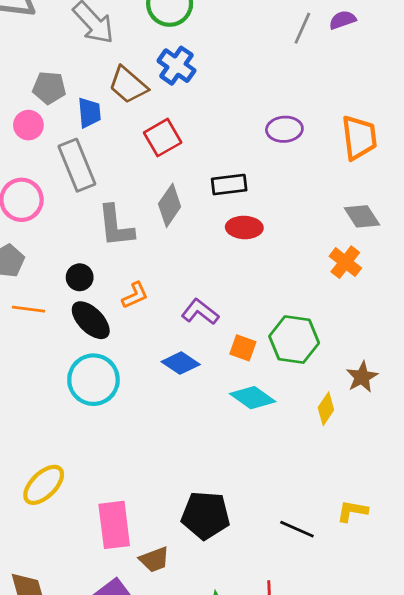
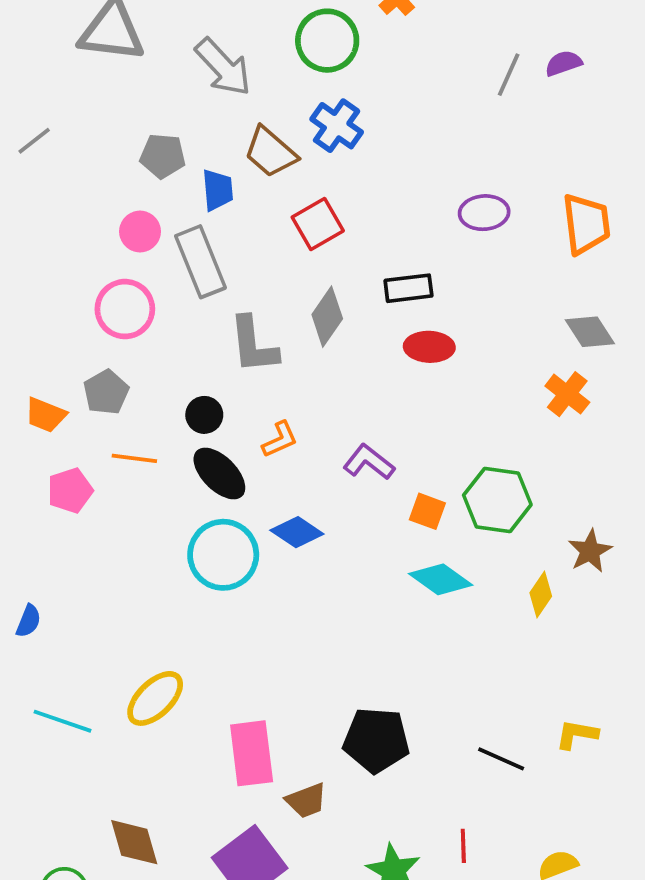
pink circle: (28, 125) -> (140, 232), moved
blue diamond: (181, 363) -> (297, 532), moved

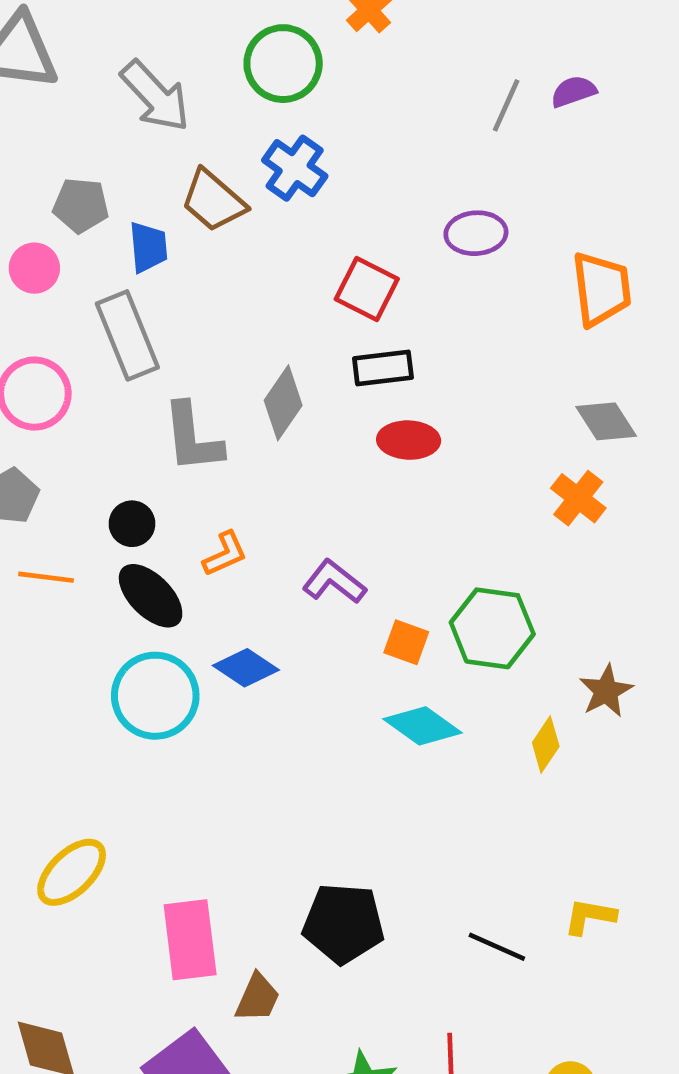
purple ellipse: (484, 213) -> (476, 233), moved
red square: (318, 224) -> (367, 289), moved, turned -33
pink circle: (140, 232) -> (34, 268), moved
brown trapezoid: (306, 801) -> (257, 998), turned -45

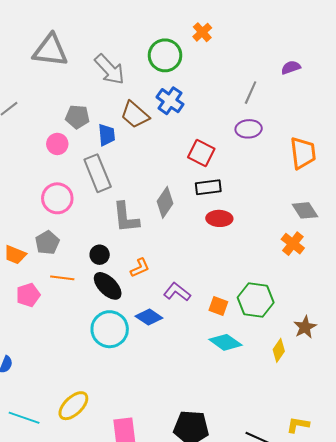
gray line: (506, 105) -> (251, 93), moved
purple L-shape: (334, 582) -> (177, 292), moved

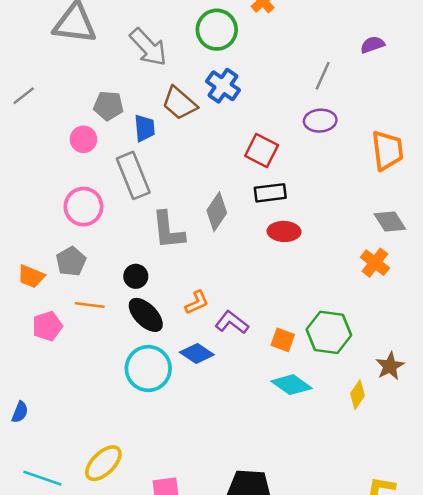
orange L-shape: (140, 268) -> (197, 302), moved

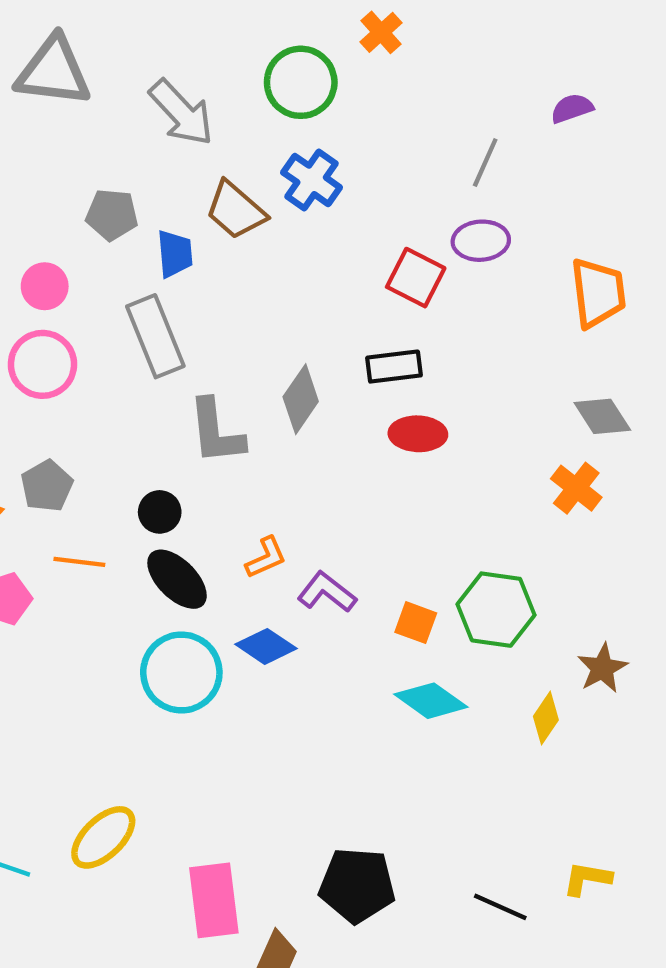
pink circle: (83, 139) -> (45, 286), moved
red square: (262, 150) -> (416, 278), moved
pink circle: (83, 207) -> (42, 364), moved

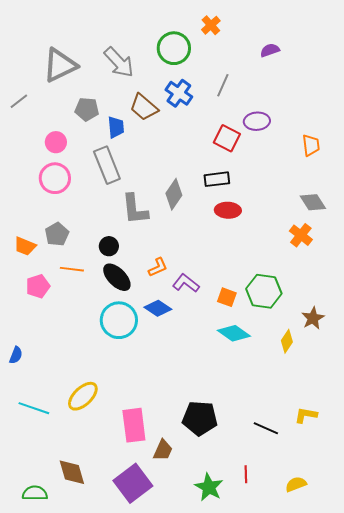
gray triangle: (53, 71) -> (60, 65), moved, turned -33
purple semicircle: (572, 108) -> (270, 50), moved
gray line: (485, 163) -> (223, 85), moved
orange trapezoid: (598, 293) -> (311, 145), size x0.7

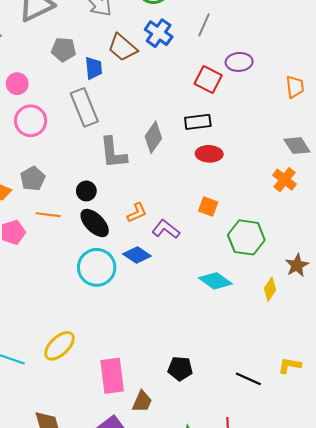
pink circle: (56, 142) -> (17, 84), moved
orange square: (227, 297) -> (208, 206), moved
black pentagon: (200, 418) -> (180, 369), size x0.7

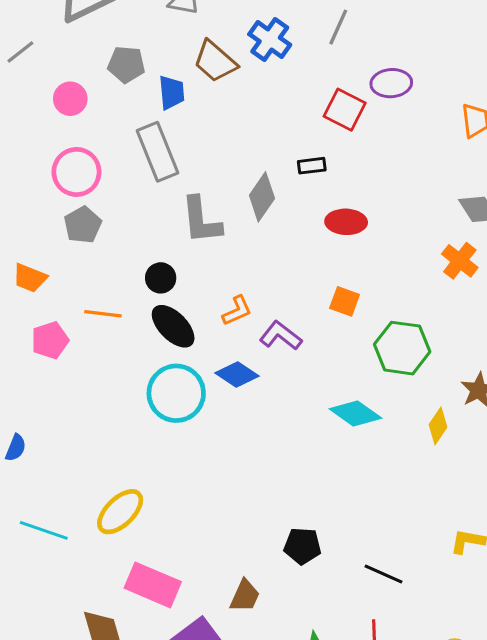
pink circle: (17, 84) -> (70, 99), moved
black rectangle: (198, 122) -> (312, 166), moved, size x0.7
gray pentagon: (33, 179) -> (83, 225), moved
pink rectangle: (112, 376) -> (153, 585), moved, turned -60
black line: (248, 379) -> (383, 574), moved

